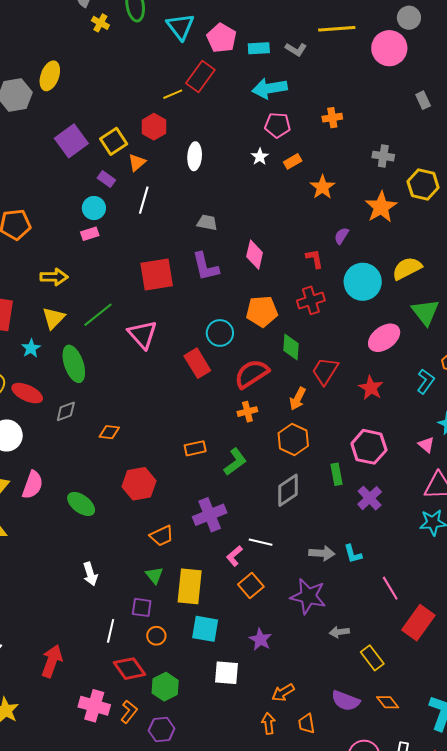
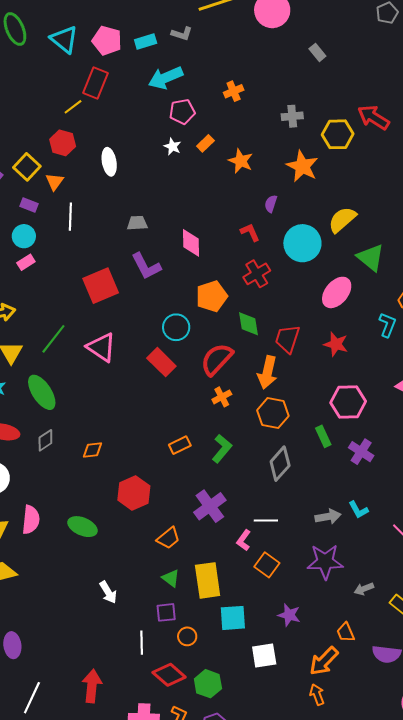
orange arrow: (298, 399) -> (267, 372), size x1.4
orange arrow: (283, 693) -> (324, 661), size x1.4
orange trapezoid: (307, 724) -> (346, 632), moved

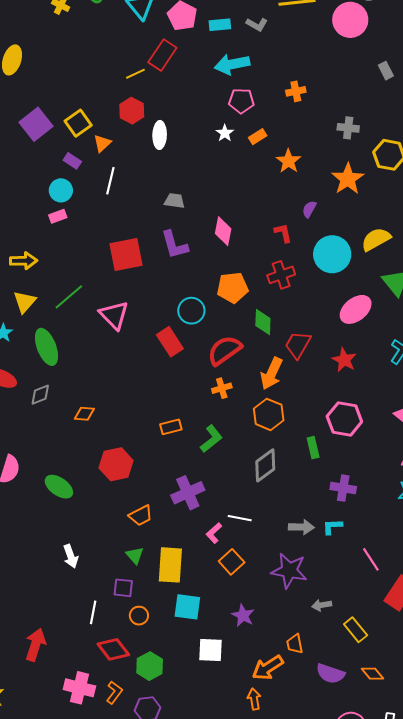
red hexagon: (63, 143) -> (132, 111), moved
purple cross: (361, 452) -> (343, 488), moved, turned -35
cyan L-shape: (358, 510) -> (332, 527), turned 105

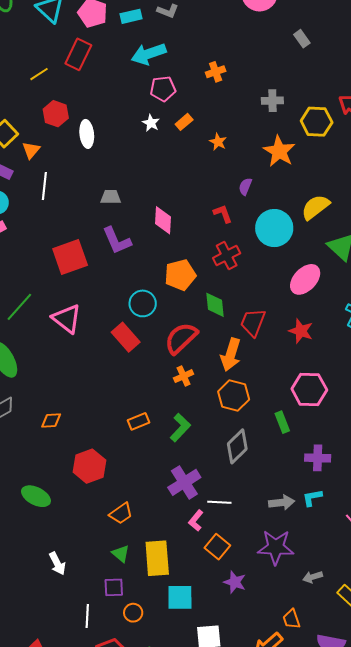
yellow line: (135, 74) -> (39, 74), moved
orange star: (289, 161) -> (218, 142), size x0.7
purple cross: (188, 493) -> (184, 482), moved
purple star: (243, 615) -> (235, 582), moved

